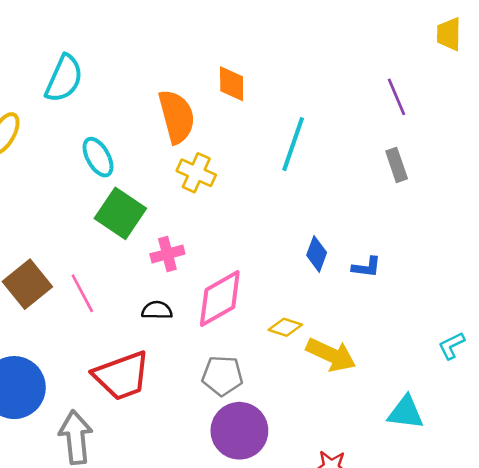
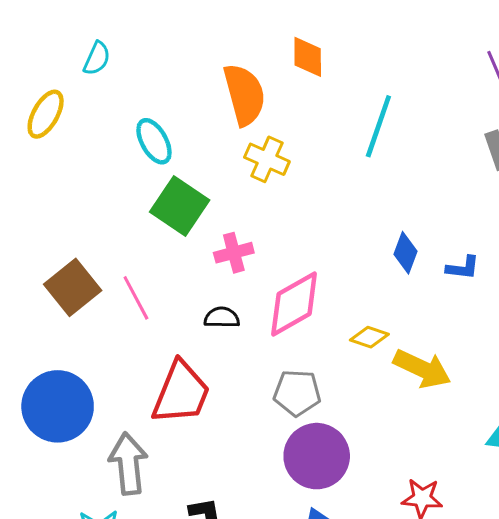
cyan semicircle: (64, 79) -> (97, 58), moved, size x0.6
red trapezoid: (122, 376) -> (181, 393), turned -48

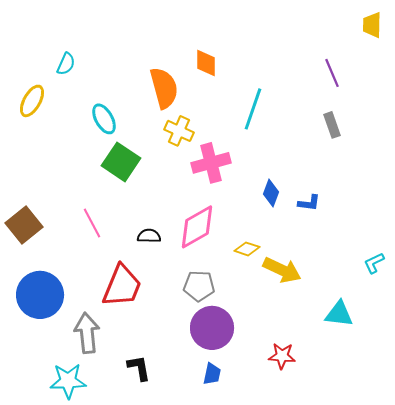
pink cross: (234, 253) -> (211, 163), moved, size x1.5
brown square: (73, 287) -> (24, 225), moved

